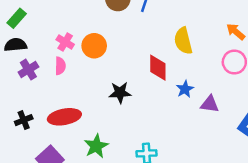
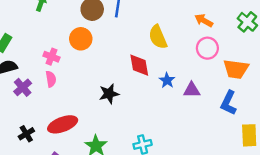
orange circle: (94, 46) -> (81, 39), moved

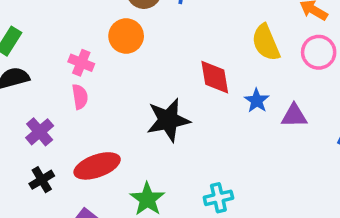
yellow semicircle: (158, 37) -> (266, 43), moved
purple cross: (23, 87) -> (40, 132), moved
black star: (109, 94) -> (168, 120), size x1.4

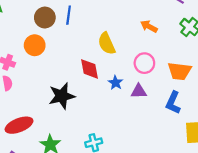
yellow semicircle: (266, 43) -> (107, 43), moved
pink circle: (319, 52) -> (144, 63), moved

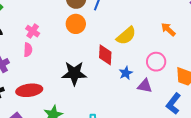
yellow semicircle: (107, 43) -> (126, 36), turned -120
orange circle: (35, 45) -> (76, 24), moved

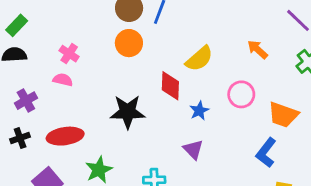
pink semicircle: (28, 50) -> (63, 80), turned -80
purple triangle: (145, 86) -> (193, 149), moved, turned 35

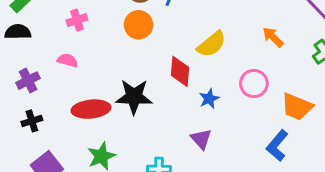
pink cross: (69, 54) -> (77, 20), moved, turned 36
red ellipse: (65, 136) -> (91, 109), moved
black cross: (20, 138) -> (32, 121), moved

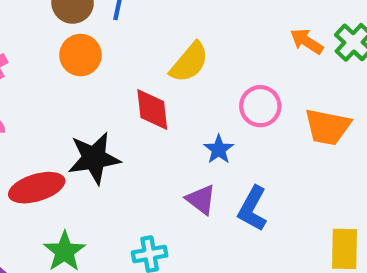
orange arrow: (273, 37) -> (307, 41), moved
blue star: (209, 99) -> (219, 149), moved
blue L-shape: (277, 146) -> (253, 209), moved

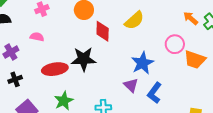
pink circle: (260, 106) -> (175, 44), moved
red diamond: (152, 109) -> (103, 31), moved
blue star: (219, 149) -> (142, 63), size x1.6

